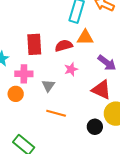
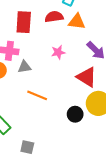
red semicircle: (64, 46) -> (54, 17), moved
gray triangle: (48, 86) -> (24, 67), moved, turned 40

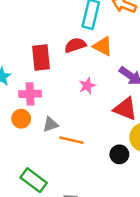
orange triangle: (77, 22) -> (103, 46), turned 30
gray triangle: (24, 67) -> (51, 124), moved

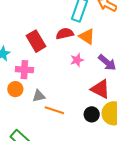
red rectangle: (41, 58) -> (36, 41), turned -30
pink star: (87, 86) -> (77, 60), moved
black circle: (119, 154) -> (92, 114), moved

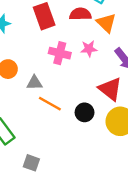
pink cross: (24, 70) -> (60, 53), moved
black circle: (92, 114) -> (85, 112), moved

